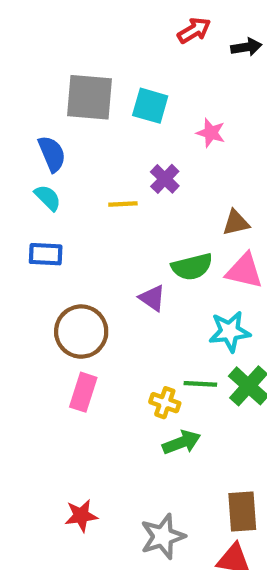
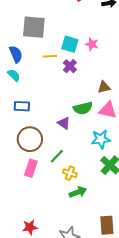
cyan square: (150, 106) -> (70, 44), moved
yellow line: (123, 204) -> (50, 56), moved
blue rectangle: (46, 254) -> (22, 106), moved
green line: (200, 384) -> (57, 156), moved, turned -49

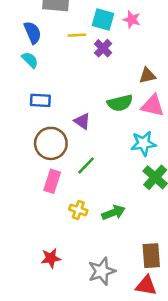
purple triangle: (64, 123) -> (82, 121), moved
yellow cross: (70, 173) -> (78, 210), moved

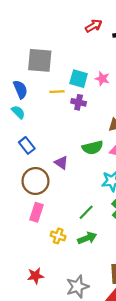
purple cross: (103, 48) -> (79, 102), turned -32
blue rectangle: (40, 100) -> (27, 145), turned 49
green line: (86, 166) -> (86, 212), moved

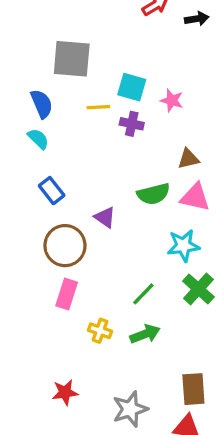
pink star: (102, 79) -> (172, 100), moved

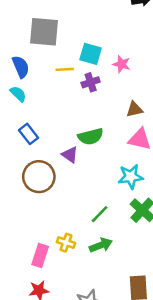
purple cross: (132, 124) -> (91, 82), turned -30
green semicircle: (153, 194) -> (91, 137), moved
pink rectangle: (67, 294) -> (40, 255), moved

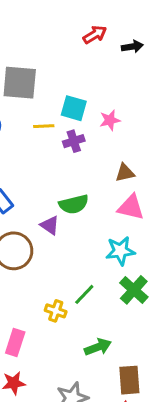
pink star: (122, 64) -> (110, 120), turned -30
yellow cross: (66, 243) -> (56, 311), moved
green arrow: (101, 245) -> (98, 347), moved

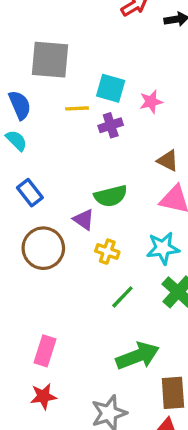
brown triangle: (125, 173) -> (168, 161), turned 40
yellow cross: (56, 311) -> (107, 252), moved
green arrow: (98, 347) -> (138, 356), size x1.4

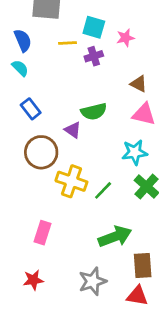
yellow cross: (107, 252) -> (71, 181), moved, size x1.6
red star: (43, 396) -> (33, 280), moved

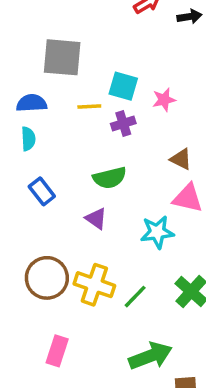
blue semicircle: (23, 40) -> (32, 103), turned -70
cyan semicircle: (20, 68) -> (28, 139), turned 42
green semicircle: (94, 111) -> (110, 178), moved
brown circle: (41, 152) -> (47, 278), moved
cyan star: (135, 152) -> (157, 232), moved

